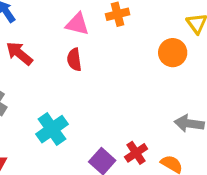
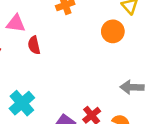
pink triangle: (77, 24) -> (16, 23), moved

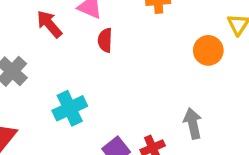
gray arrow: (132, 87) -> (193, 123), moved, turned 60

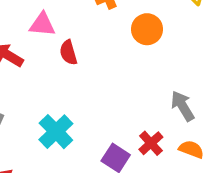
orange circle: (208, 50) -> (147, 29), moved

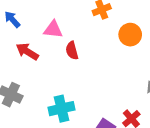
cyan cross: (56, 132) -> (62, 109), turned 30

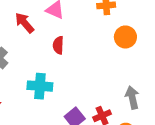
red semicircle: (72, 51) -> (58, 45), moved

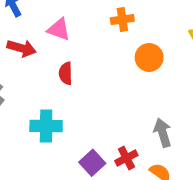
red arrow: (25, 23) -> (22, 48), turned 150

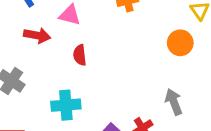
orange circle: (149, 57) -> (180, 43), moved

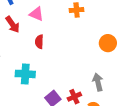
red arrow: (37, 35) -> (13, 24), turned 36

